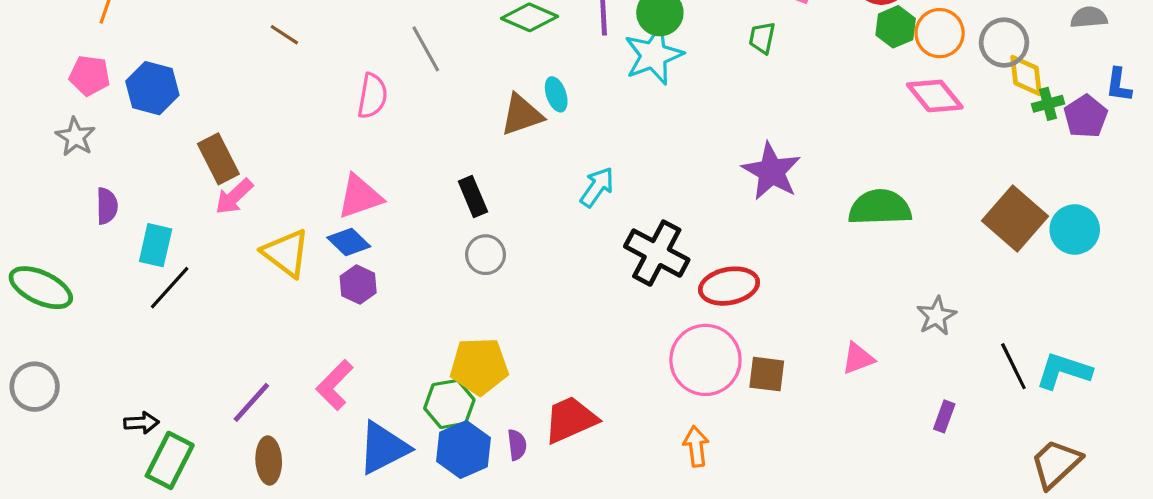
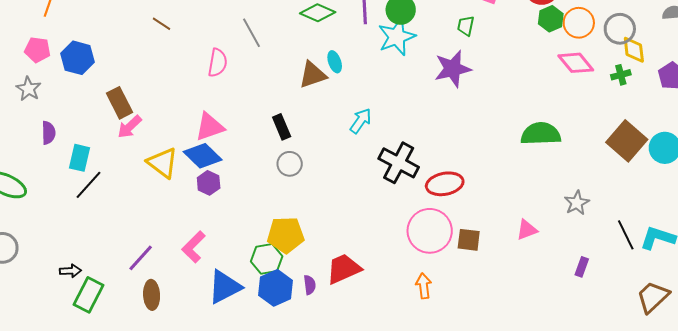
green cross: (1048, 104) -> (621, 75), moved
purple star: (771, 171) -> (453, 69), moved, turned 30
blue diamond: (349, 242) -> (203, 156), size x1.4

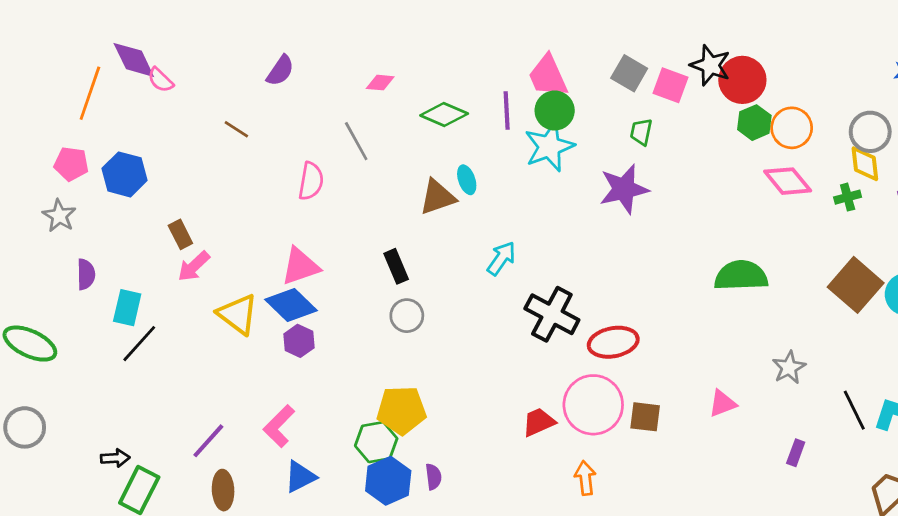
gray circle: (620, 29) -> (870, 132), moved
brown rectangle: (120, 103) -> (180, 234), size x0.7
red trapezoid: (344, 269) -> (539, 422), moved, size x0.7
blue triangle: (225, 287) -> (300, 477), moved, size x0.7

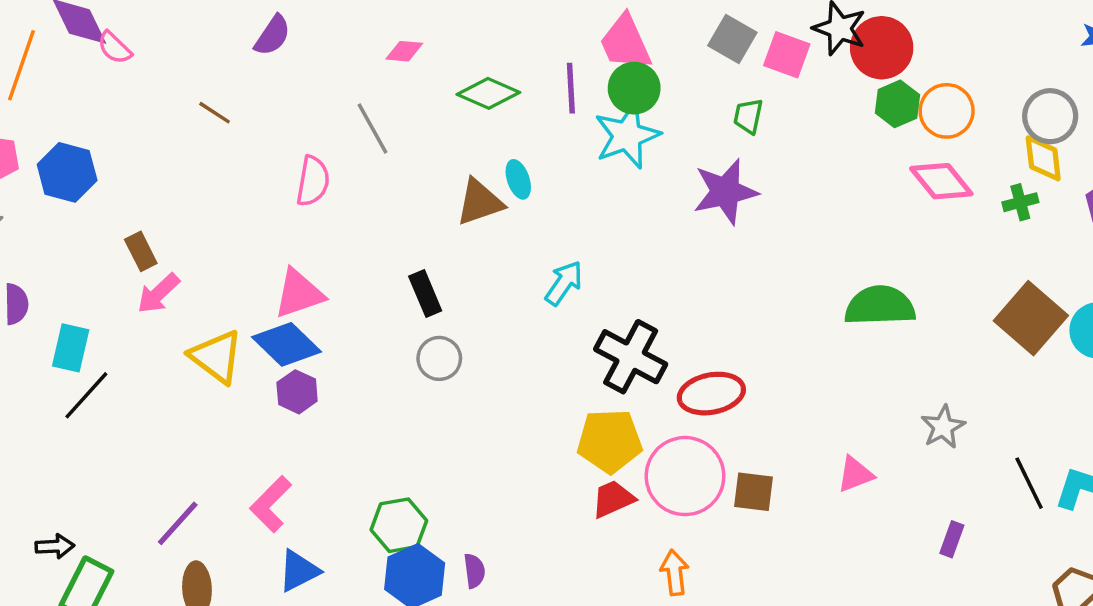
yellow pentagon: (401, 410) -> (610, 441), moved

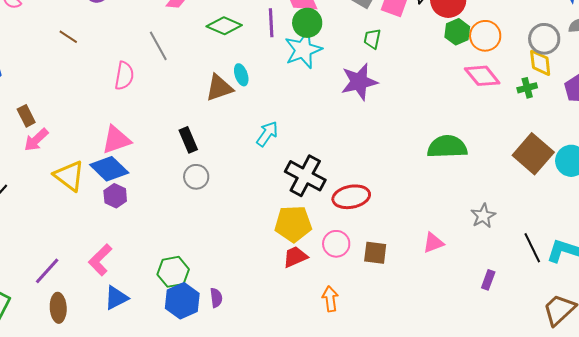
pink circle: (685, 476) -> (336, 244), size x0.6

